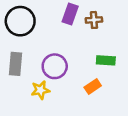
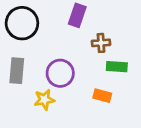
brown cross: (94, 20) -> (101, 43), moved
orange rectangle: (93, 87) -> (102, 96), turned 49

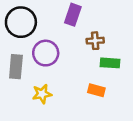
purple circle: (60, 73) -> (46, 53), moved

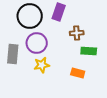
black circle: (21, 22) -> (30, 16), moved
yellow star: (42, 94) -> (42, 65), moved

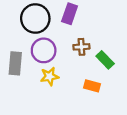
brown cross: (77, 33) -> (81, 47), moved
green rectangle: (89, 51) -> (105, 60), turned 42

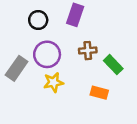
black circle: (35, 18) -> (38, 20), size x0.6
gray rectangle: (15, 63) -> (17, 68), turned 30

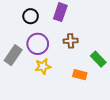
green rectangle: (113, 65) -> (98, 59), moved

